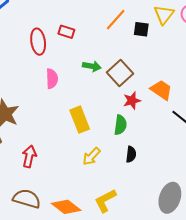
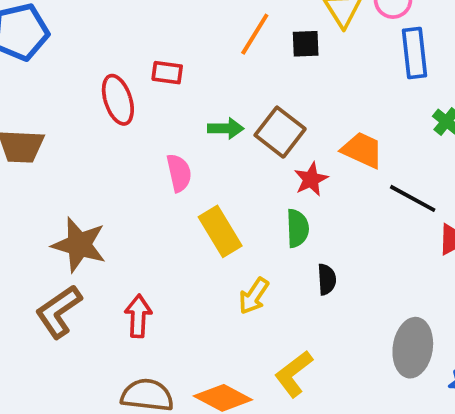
pink semicircle: (52, 79) -> (179, 173), moved

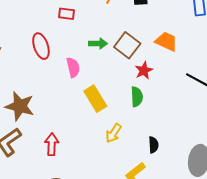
red ellipse: (118, 100) -> (41, 46), moved
orange trapezoid: (362, 150) -> (166, 41), moved
black semicircle: (327, 279) -> (153, 145), moved

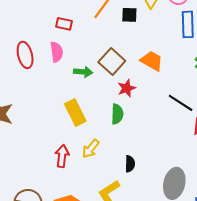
red rectangle: (67, 14) -> (64, 24), moved
green arrow: (98, 43) -> (83, 72), moved
pink semicircle: (73, 67) -> (57, 52), moved
red arrow: (52, 144) -> (62, 156), moved

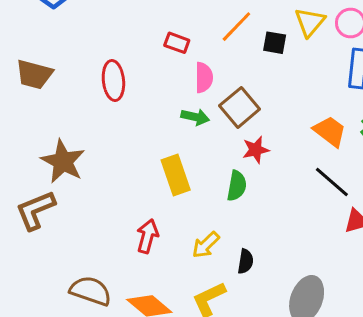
pink semicircle: (57, 52) -> (204, 78), moved
orange trapezoid: (152, 61) -> (330, 131), moved
yellow arrow: (91, 149) -> (206, 245), moved

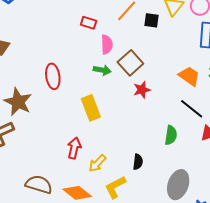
red ellipse: (113, 81) -> (53, 76), moved
green semicircle: (237, 186) -> (171, 135), moved
yellow arrow: (206, 245) -> (97, 163), moved

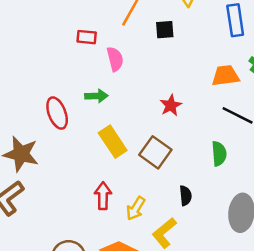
black square: (151, 20) -> (165, 30), moved
brown square: (130, 63) -> (155, 152), moved
green arrow: (102, 70) -> (96, 96), moved
orange trapezoid: (189, 76) -> (226, 76), turned -30

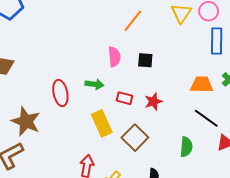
black square: (165, 30) -> (145, 60), moved
red rectangle: (87, 37) -> (125, 98), moved

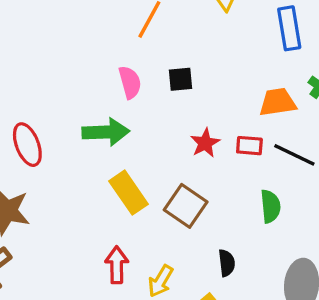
green arrow: (94, 84) -> (106, 132), size x1.5
red ellipse: (60, 93) -> (27, 145), moved
red rectangle: (125, 98) -> (249, 146), moved

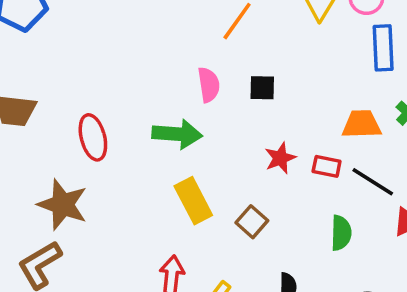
brown square: (186, 206) -> (252, 222), size x0.7

